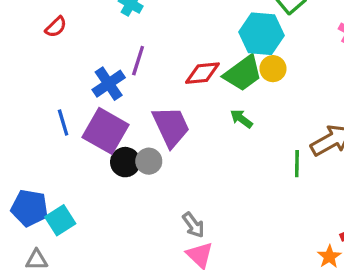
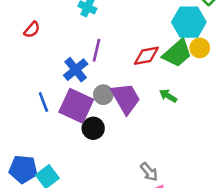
green arrow: (241, 119) -> (168, 96), moved
gray circle: (149, 161) -> (103, 95), moved

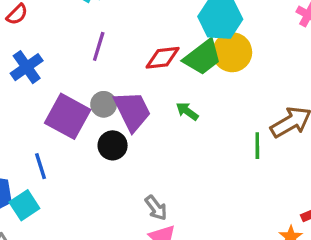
yellow circle: (200, 48) -> (232, 52), size x1.5
blue cross: (76, 70) -> (27, 67), moved
blue line: (43, 102) -> (41, 166), moved
black circle: (93, 128) -> (113, 145), moved

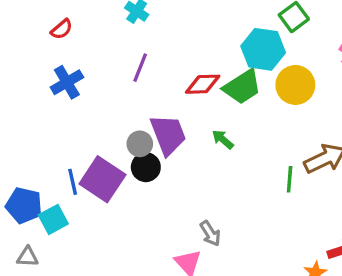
yellow circle: (232, 52) -> (295, 85), moved
gray circle: (104, 104) -> (140, 144), moved
purple square: (68, 116) -> (102, 179), moved
gray arrow: (156, 208) -> (210, 233), moved

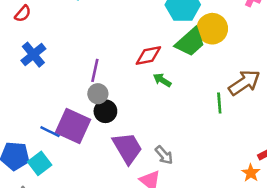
purple line: (140, 68) -> (95, 70), moved
red diamond: (203, 84) -> (148, 55), moved
green trapezoid: (242, 87) -> (190, 42), moved
purple trapezoid: (168, 135) -> (127, 148), moved
blue line: (73, 182) -> (50, 132), turned -42

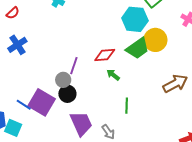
purple line: (95, 70) -> (74, 66), moved
green line: (219, 103) -> (127, 106), moved
cyan square: (40, 163) -> (13, 128), turned -36

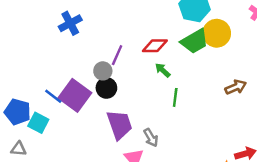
blue cross: (17, 45) -> (70, 23), moved
brown arrow: (175, 84) -> (236, 87), size x0.7
green line: (127, 106) -> (175, 97), moved

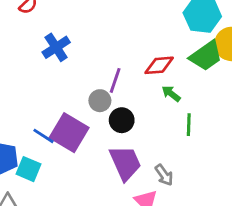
black circle: (106, 88) -> (122, 120), moved

